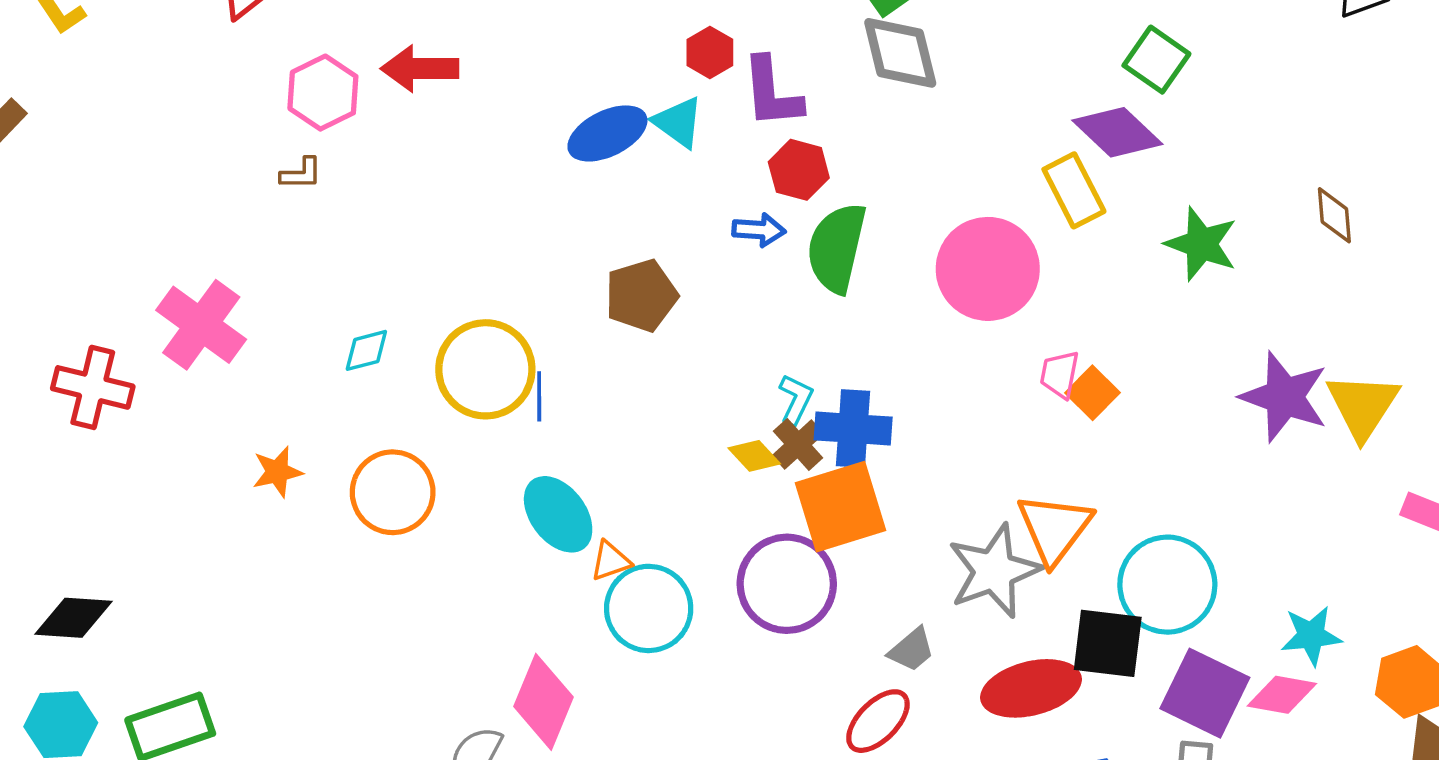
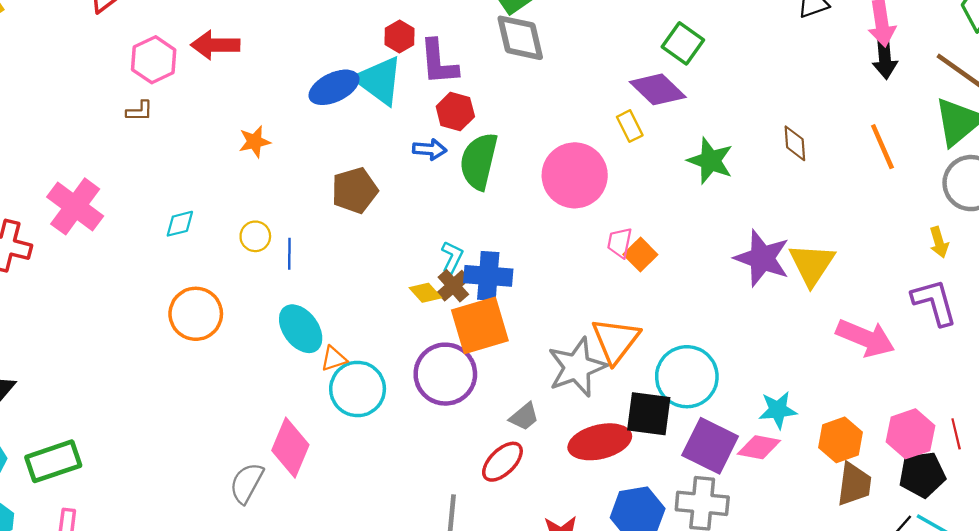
cyan triangle: (678, 122) -> (379, 81), size x1.5
yellow rectangle: (1074, 190) -> (630, 126), size x0.7
yellow circle: (485, 369) -> (255, 236), size x0.5
orange star: (277, 472) -> (255, 142), moved

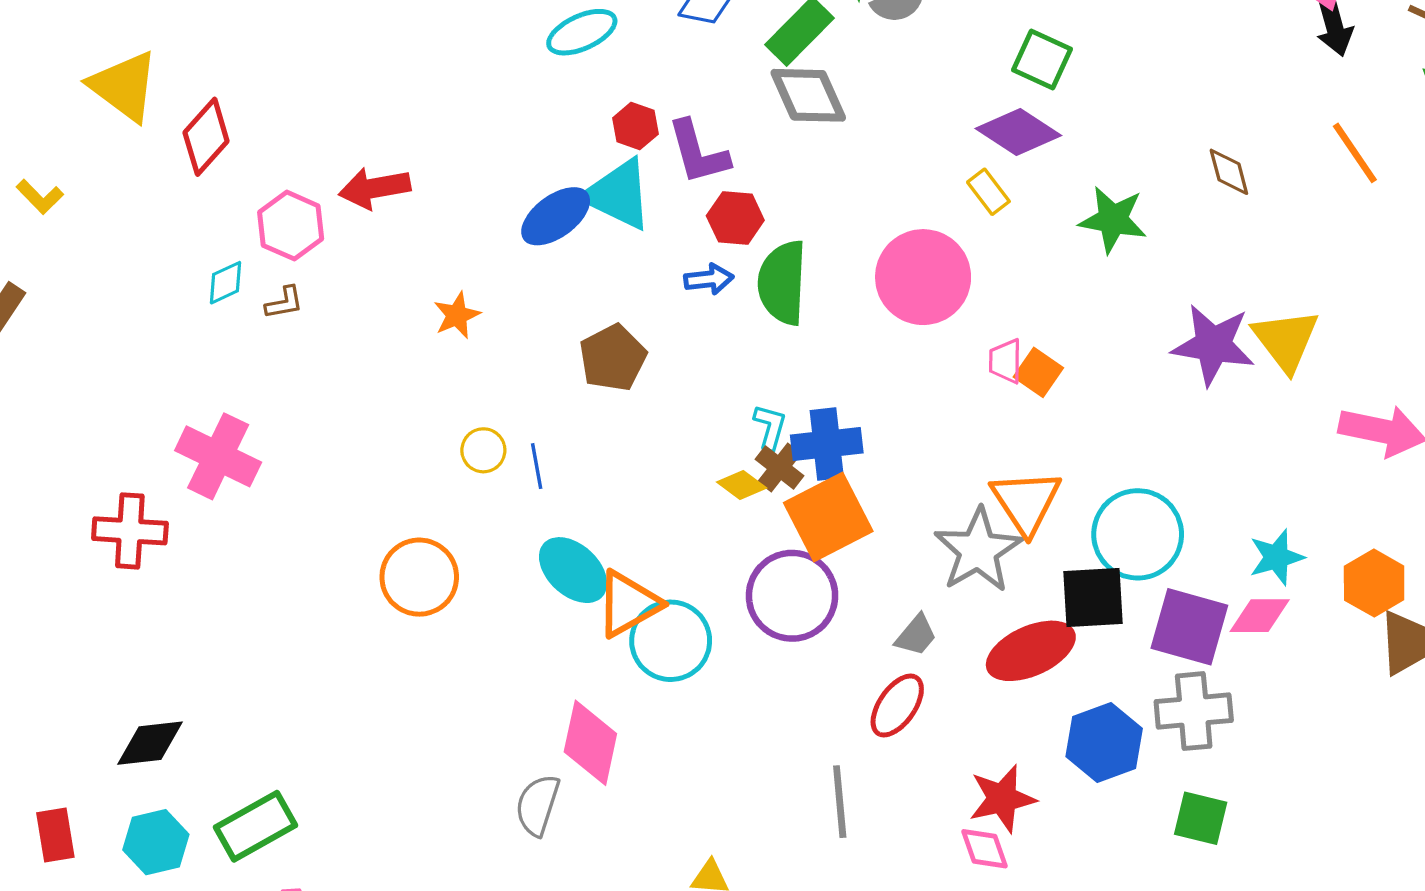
cyan diamond: (180, 224) -> (225, 283), moved
orange triangle: (334, 359) -> (628, 604), size x1.8

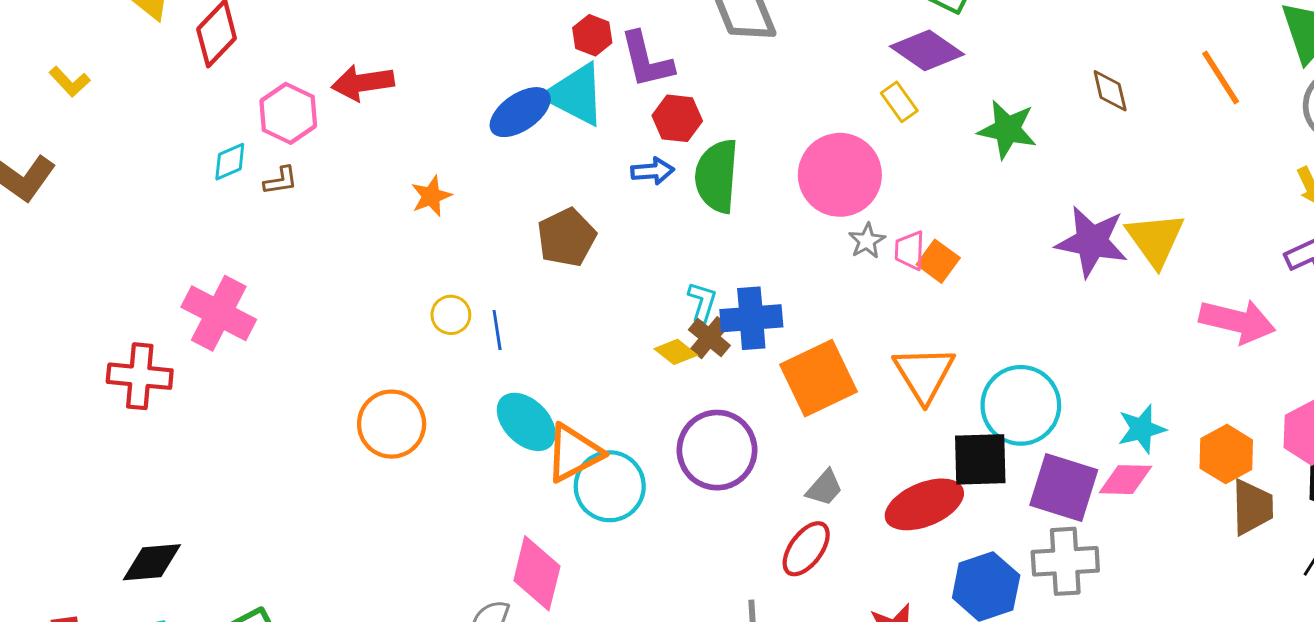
orange square: (828, 517) -> (819, 378), moved
gray star: (978, 550) -> (867, 241), moved, size x0.5

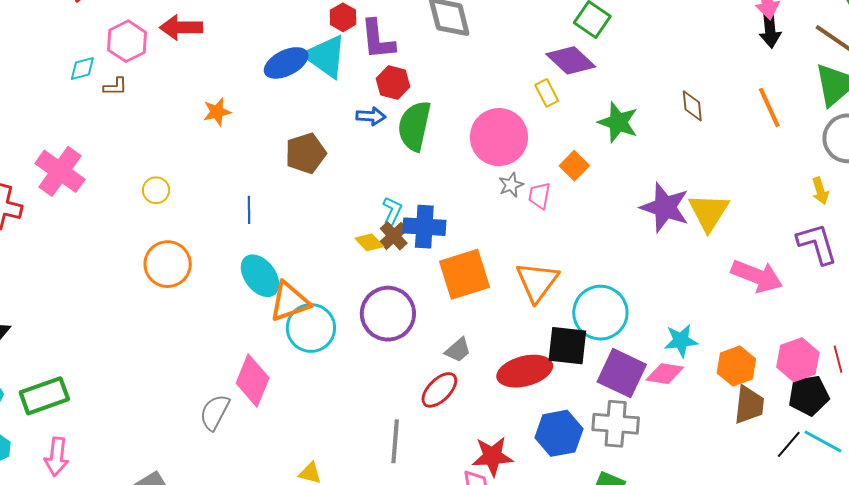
orange square: (938, 261) -> (574, 166), moved
yellow circle: (451, 315) -> (156, 190), moved

